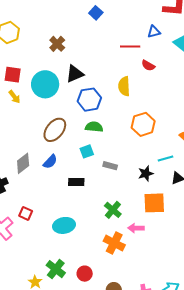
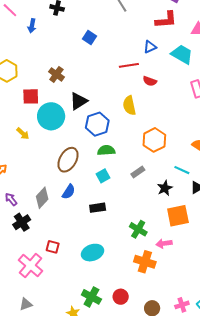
red square: (13, 75) -> (31, 96), moved
cyan line: (166, 158) -> (182, 170), turned 49
gray rectangle: (110, 166) -> (138, 172), moved, turned -40

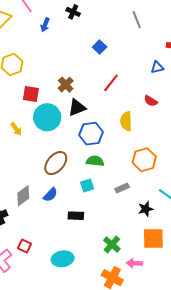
red line: (129, 65) -> (111, 83), moved, turned -54
brown cross: (56, 74) -> (66, 85), moved

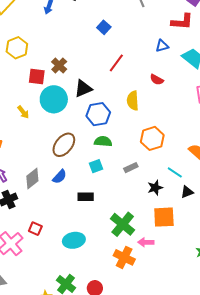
brown cross: (66, 85) -> (59, 66), moved
green cross: (112, 244) -> (123, 224), size x1.4

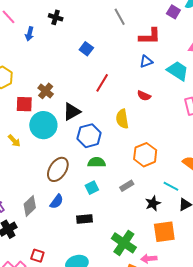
red L-shape: (182, 22) -> (150, 36), moved

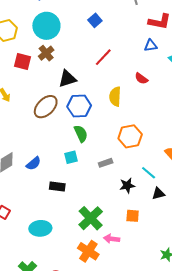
cyan circle: (43, 125) -> (46, 26), moved
green semicircle: (96, 162) -> (81, 134), turned 54
brown ellipse: (58, 169) -> (46, 107), moved
orange square: (164, 232) -> (133, 216), size x0.6

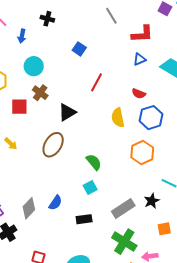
cyan circle: (46, 26) -> (34, 66), size x0.7
blue hexagon: (79, 106) -> (151, 118), moved
gray rectangle: (106, 163) -> (123, 209), moved, size x1.6

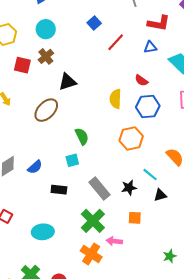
red line: (96, 82) -> (116, 42), moved
gray rectangle: (123, 209) -> (100, 188), turned 70

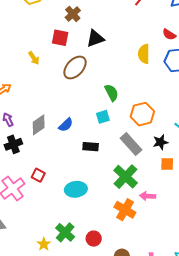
red square: (22, 65) -> (60, 38), moved
orange hexagon: (131, 138) -> (142, 114), moved
orange square: (135, 218) -> (167, 164), moved

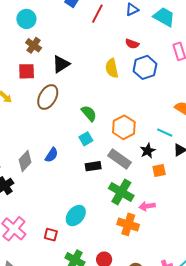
black rectangle: (91, 147) -> (93, 166), moved
red square: (38, 175) -> (51, 235), moved
cyan ellipse: (76, 189) -> (76, 216), turned -30

